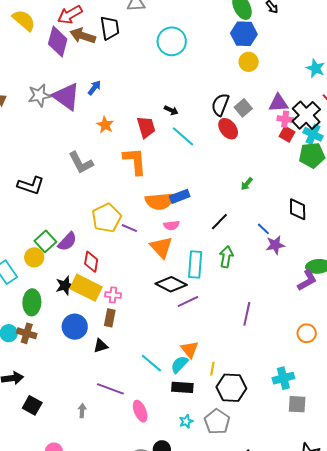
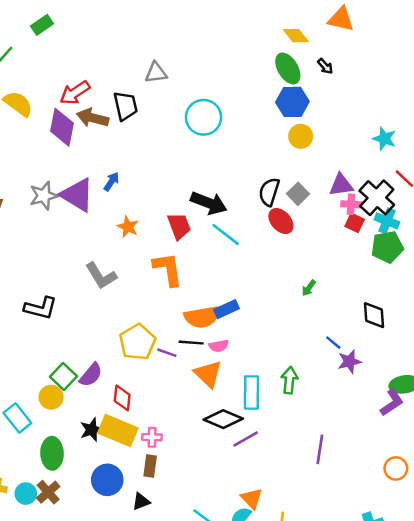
black arrow: (171, 110) -> (209, 203), size x2.0
black line: (219, 222) -> (191, 343), moved, turned 54
brown cross: (27, 333) -> (48, 492), turned 36

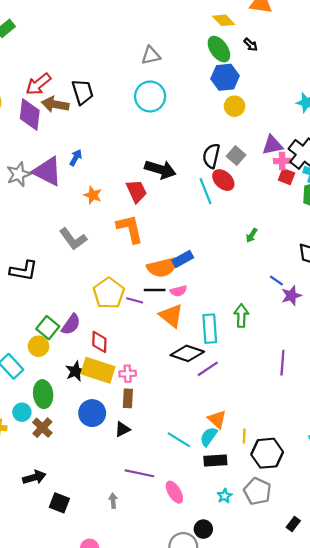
gray triangle: (156, 73) -> (151, 55), moved
cyan line: (226, 234) -> (205, 191), moved, turned 35
purple line: (320, 449) -> (282, 363), moved
cyan circle: (26, 494) -> (22, 412), moved

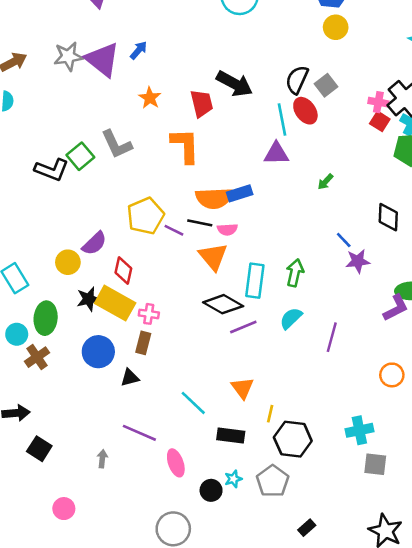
purple triangle: (272, 145) -> (276, 153), moved
green square: (48, 328) -> (80, 156), moved
yellow circle: (39, 346) -> (68, 262), moved
cyan semicircle: (209, 437) -> (291, 318), moved
black circle: (203, 529) -> (211, 490), moved

